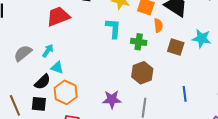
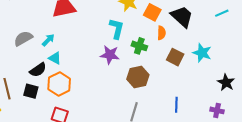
purple star: (112, 99) -> (110, 55), moved

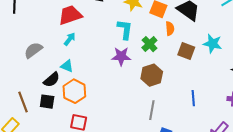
cyan arrow: (48, 40) -> (70, 39), moved
green cross: (139, 46) -> (149, 44), turned 35

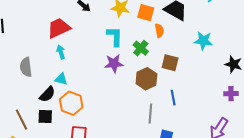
cyan arrow: (70, 39) -> (61, 52), turned -48
gray semicircle: (33, 50) -> (26, 67), turned -54
brown square: (186, 51) -> (170, 63), moved
blue line: (193, 98) -> (173, 98), moved

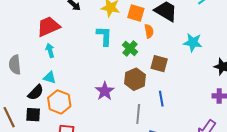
purple star: (114, 63) -> (105, 91), moved, turned -30

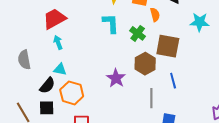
brown square: (159, 64) -> (168, 46), size x1.4

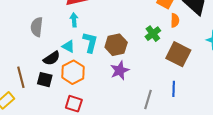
cyan L-shape: (111, 23) -> (90, 42), moved
brown hexagon: (145, 64) -> (116, 45), moved

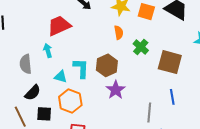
cyan arrow: (74, 20) -> (48, 51), moved
orange semicircle: (175, 20) -> (119, 33), moved
black semicircle: (52, 58) -> (33, 93), moved

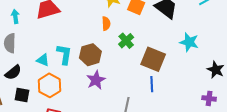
cyan arrow: (48, 51) -> (15, 16), moved
blue line: (172, 97) -> (152, 84), moved

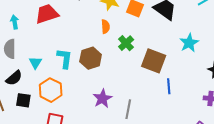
cyan star: (189, 42) -> (189, 43), turned 30
cyan triangle: (43, 60) -> (35, 63), moved, turned 40
purple star: (96, 80) -> (102, 98), moved
blue line: (152, 84) -> (169, 86), moved

